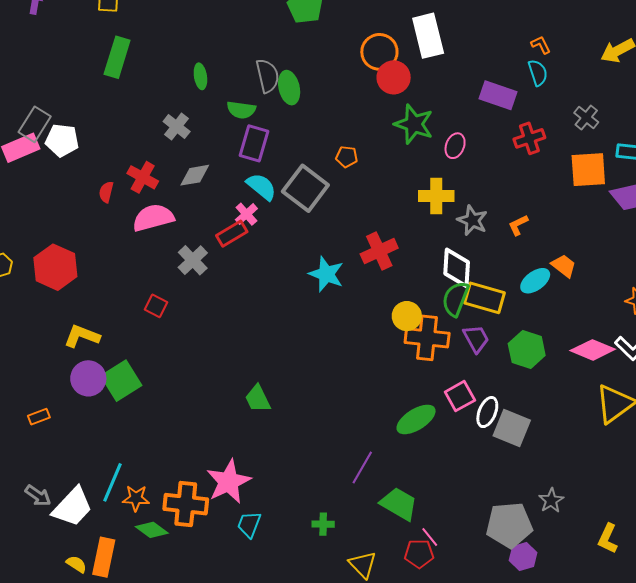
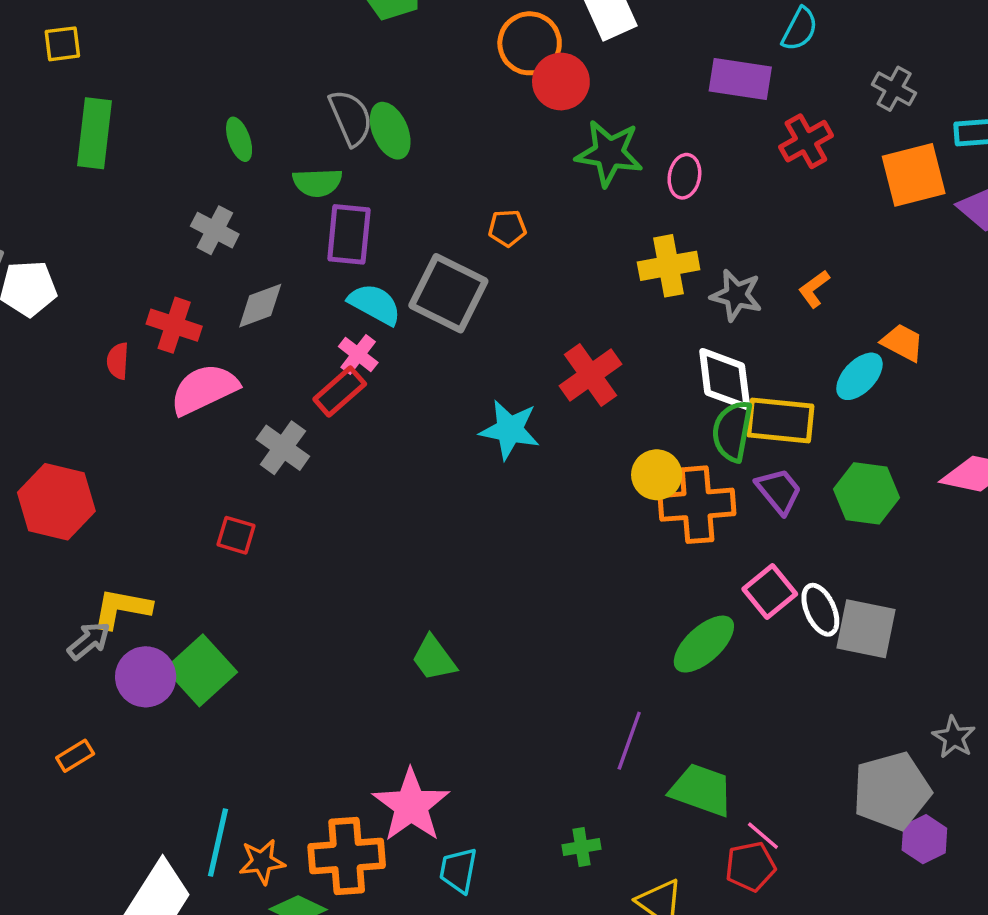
cyan semicircle: (538, 73) -> (800, 29), turned 56
white ellipse: (487, 412) -> (820, 610), turned -36
gray arrow: (38, 496) -> (89, 641), moved, turned -64

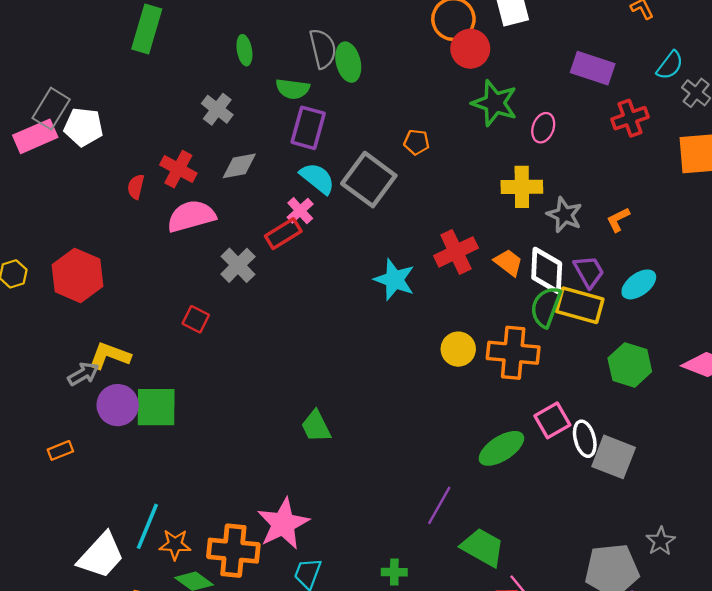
cyan semicircle: (800, 29) -> (670, 65), moved
orange trapezoid: (902, 343) -> (508, 263), moved
yellow circle: (657, 475) -> (458, 349), moved
purple trapezoid: (779, 491) -> (589, 272), moved
green square: (201, 670) -> (156, 407), turned 33

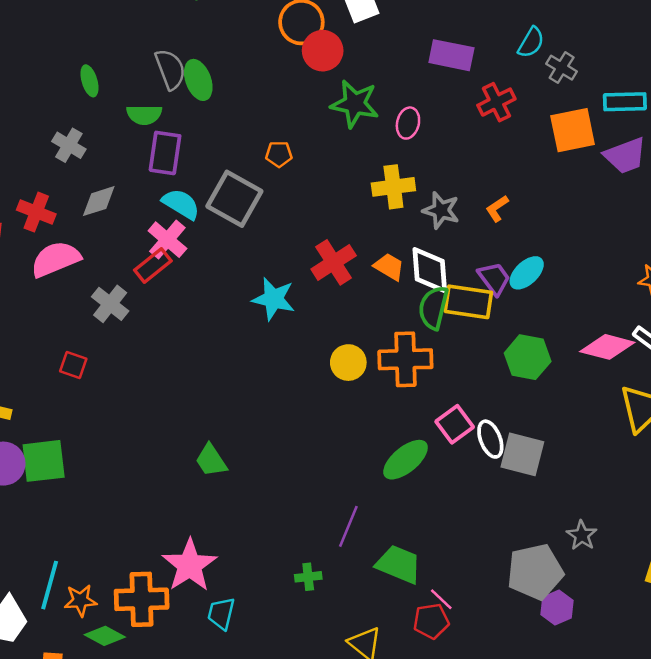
pink cross: (300, 211) -> (167, 240), size x1.4
purple trapezoid: (589, 272) -> (494, 278), moved
green cross: (394, 572) -> (308, 577), moved

